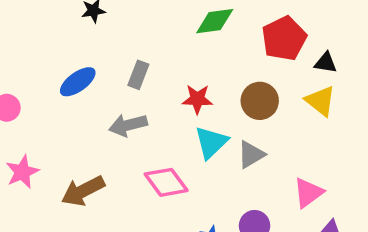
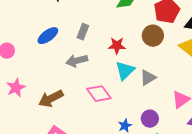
brown circle: (260, 101) -> (153, 36), moved

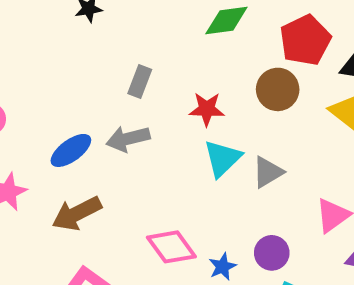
blue ellipse: (48, 36) -> (71, 150), moved
pink diamond: (99, 94) -> (171, 247), moved

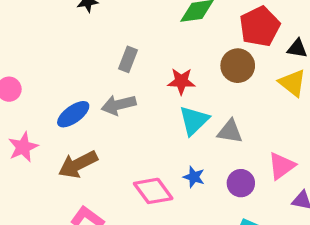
gray triangle: (268, 172) -> (230, 131), turned 40
purple circle: (272, 253) -> (241, 183), moved
blue star: (223, 267) -> (194, 177), moved, turned -30

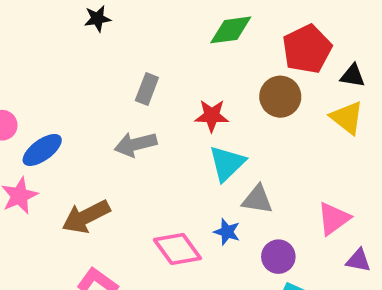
blue ellipse: (73, 114) -> (42, 150), moved
gray triangle: (230, 131) -> (257, 199), moved
purple circle: (241, 183) -> (278, 257), moved

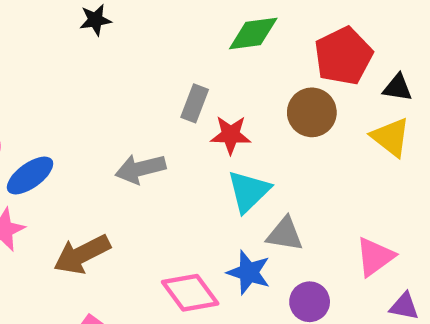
gray rectangle: (147, 89) -> (195, 103), moved
blue star: (227, 232) -> (249, 272), size x1.4

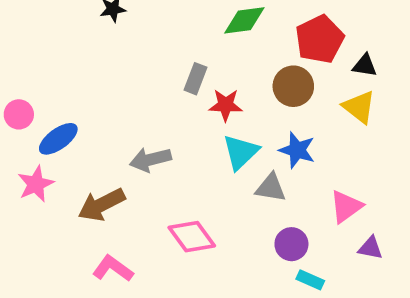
gray arrow: (140, 169) -> (150, 160), moved
blue star: (249, 272) -> (297, 150), moved

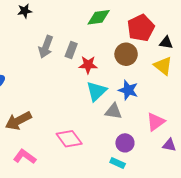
gray arrow: (150, 160) -> (46, 47), moved, turned -55
cyan rectangle: (310, 280) -> (118, 163), moved

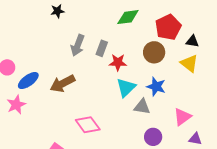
brown arrow: (18, 121) -> (63, 84), moved
pink diamond: (69, 139) -> (88, 125), moved

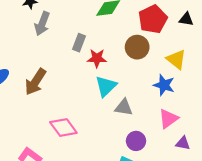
black triangle: (192, 41) -> (186, 19), moved
gray arrow: (78, 45) -> (42, 24), moved
brown arrow: (63, 84) -> (35, 82), turned -30
blue star: (156, 87) -> (164, 85), moved

